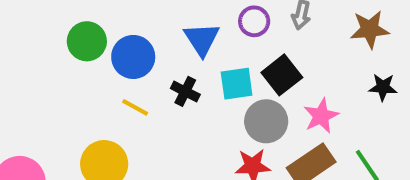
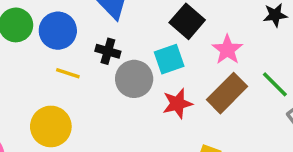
cyan square: (237, 84) -> (169, 59), moved
gray circle: (266, 121) -> (134, 79), moved

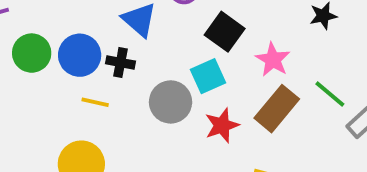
black cross: (108, 51) -> (120, 62), moved

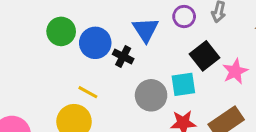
pink star: (273, 60) -> (235, 71), moved
yellow line: (95, 102) -> (88, 92), moved

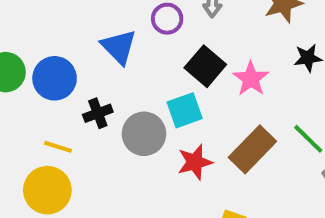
black cross: (123, 57) -> (98, 113), moved, turned -36

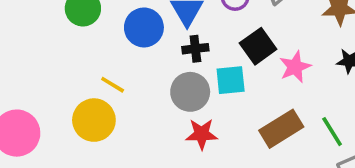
blue circle: (55, 78) -> (144, 27), moved
black cross: (98, 113) -> (195, 49), moved
red star: (195, 162) -> (202, 134), moved

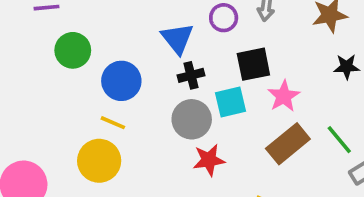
blue circle: (144, 27) -> (121, 81), moved
black square: (258, 46) -> (253, 64), turned 32
pink star: (295, 67) -> (284, 96), moved

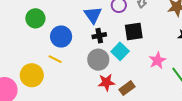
pink star: (284, 96) -> (157, 60), moved
cyan square: (231, 102) -> (120, 51), turned -36
brown rectangle: (288, 144) -> (127, 88), moved, size x0.7
yellow circle: (99, 161) -> (32, 75), moved

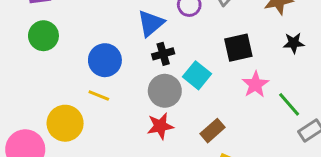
blue triangle: (93, 15) -> (151, 23), turned 30
green circle: (35, 18) -> (43, 36), moved
black square: (134, 31) -> (238, 48), moved
red star: (106, 82) -> (160, 126), moved

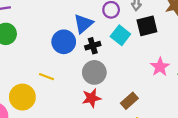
black square: (238, 48) -> (147, 26), moved
blue circle: (105, 60) -> (64, 42), moved
cyan square: (197, 75) -> (120, 35), moved

